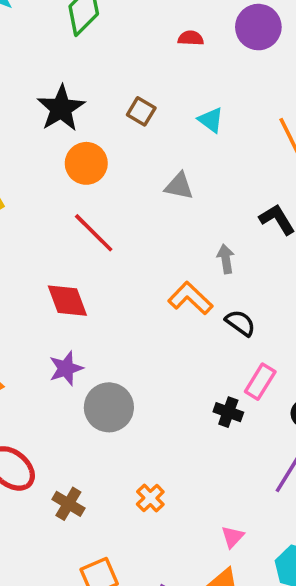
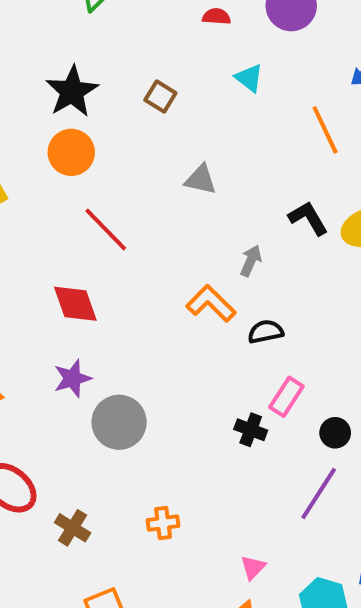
cyan triangle: (211, 120) -> (249, 78), moved
orange circle: (86, 163) -> (71, 152), moved
gray arrow: (226, 259) -> (251, 261), turned 32
black semicircle: (240, 323) -> (266, 332), turned -48
orange cross: (150, 498) -> (163, 523), turned 36

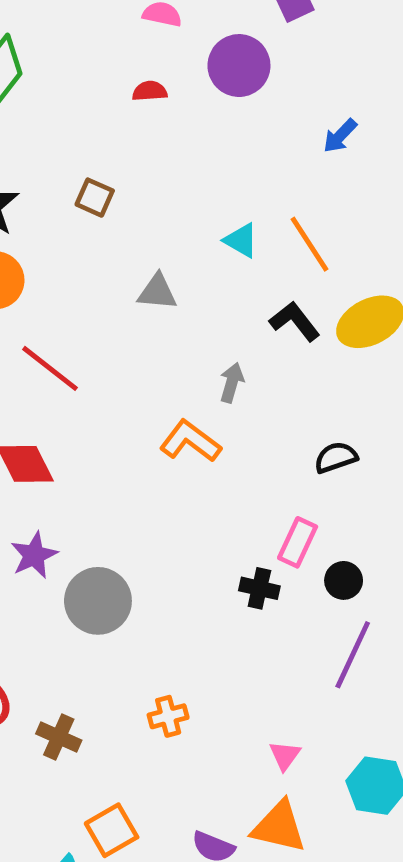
cyan triangle: (249, 78) -> (241, 240), moved
orange line: (325, 130) -> (310, 244), moved
black semicircle: (266, 332) -> (336, 457), moved
black circle: (335, 433) -> (344, 580), moved

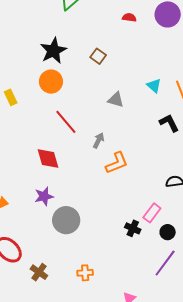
gray arrow: (232, 383) -> (99, 140), moved
orange L-shape: (190, 441) -> (117, 163), turned 110

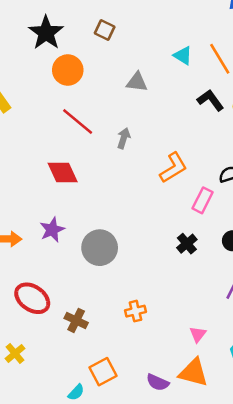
orange circle: (51, 82) -> (68, 70), moved
orange L-shape: (117, 163) -> (173, 168), moved
purple star: (44, 196) -> (52, 230), moved
pink rectangle: (152, 213) -> (203, 200), moved
black cross: (133, 228) -> (187, 244), turned 35

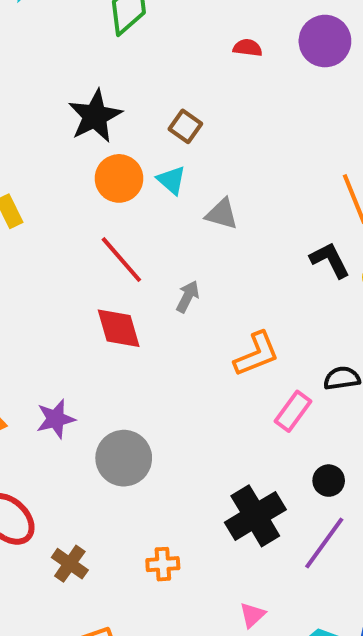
cyan triangle: (183, 56) -> (172, 180), moved
red diamond: (63, 173) -> (119, 328), moved
black cross: (187, 244) -> (255, 516), moved, size x1.8

